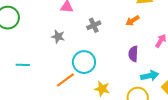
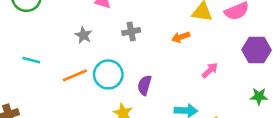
purple semicircle: (133, 54) -> (145, 85), moved
orange line: (65, 80) -> (75, 75), moved

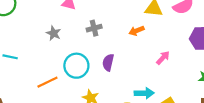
orange line: (75, 75) -> (47, 82), moved
purple semicircle: (145, 85) -> (108, 62), moved

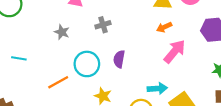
orange arrow: (137, 31) -> (164, 27), moved
pink arrow: (163, 58) -> (175, 51), size x1.6

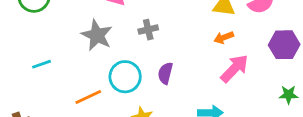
gray star: (62, 32) -> (97, 35), size x1.6
cyan line: (19, 58) -> (42, 64), turned -32

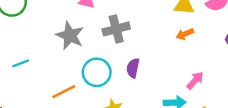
gray cross: (148, 30) -> (116, 29), size x1.5
pink arrow: (235, 68) -> (195, 80), moved, size x0.7

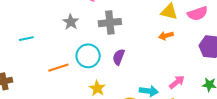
gray star: (70, 36) -> (71, 22), size x0.7
pink arrow: (195, 80) -> (177, 82), moved

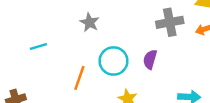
gray cross: (110, 23) -> (170, 22), moved
orange line: (58, 68) -> (79, 78), turned -48

